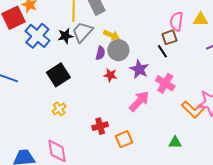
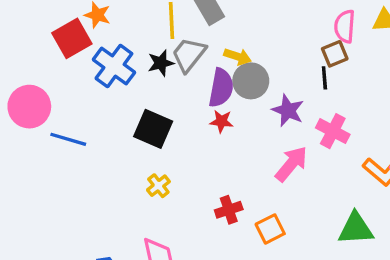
black line: (162, 51) -> (324, 78), turned 32
purple semicircle: (100, 53) -> (221, 88), size x1.6
black square: (58, 75) -> (153, 129), turned -30
red star: (110, 75) -> (221, 121), moved
green triangle: (175, 142) -> (356, 229), size x1.6

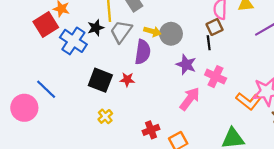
black star: (161, 63) -> (96, 28), moved
gray circle: (251, 81) -> (171, 34), moved
pink circle: (29, 107) -> (24, 108), moved
red star: (221, 121) -> (127, 79), moved
blue line: (68, 139) -> (46, 89), turned 30

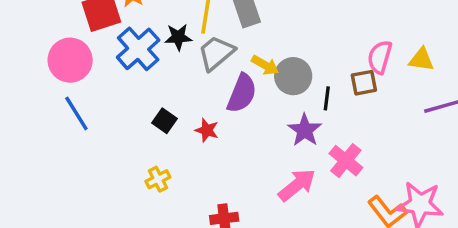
black line: (209, 43) -> (327, 98), moved
black square: (100, 80) -> (165, 121), size x0.6
pink circle: (24, 108) -> (70, 60), moved

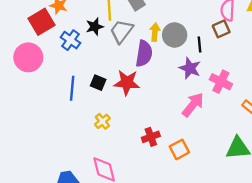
blue cross: (138, 49) -> (71, 40), size x0.7
yellow arrow: (265, 65) -> (155, 32), turned -102
blue line: (76, 113) -> (72, 88), moved, turned 50
red star: (207, 130) -> (127, 83), size x1.6

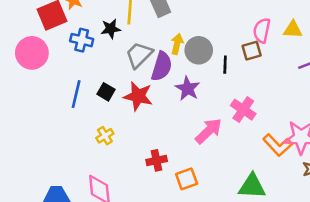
gray trapezoid: (121, 31) -> (139, 55), moved
blue cross: (71, 40) -> (82, 40), turned -30
purple star: (190, 68) -> (188, 88), moved

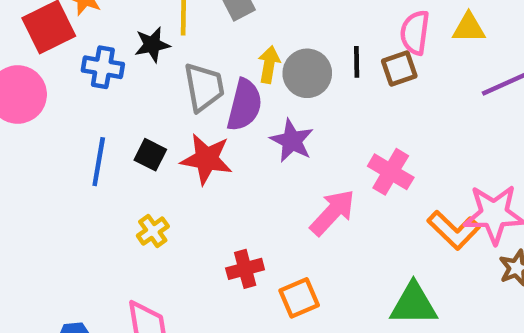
gray trapezoid: (139, 55) -> (204, 87), turned 128
black line: (225, 65) -> (357, 62), moved

